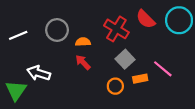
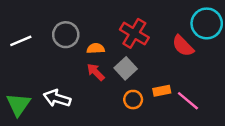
red semicircle: (146, 19) -> (183, 46), moved
gray square: (125, 59) -> (126, 68), moved
pink line: (163, 69) -> (188, 101), moved
white arrow: (39, 73) -> (57, 98), moved

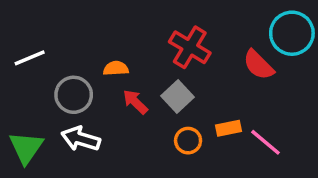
gray circle: (66, 35) -> (74, 95), moved
orange semicircle: (96, 48) -> (116, 68), moved

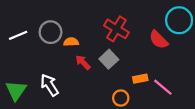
gray circle: (74, 95) -> (51, 32), moved
white arrow: (81, 139) -> (49, 85), turned 40
orange circle: (188, 141) -> (121, 98), moved

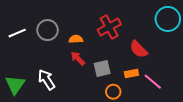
red cross: (116, 29) -> (109, 27), turned 30
red semicircle: (159, 40) -> (139, 49), moved
orange semicircle: (71, 42) -> (76, 39), moved
gray square: (109, 59) -> (102, 68), moved, turned 30

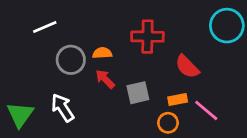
red cross: (109, 27) -> (147, 37), turned 30
gray circle: (48, 30) -> (71, 60), moved
white line: (17, 33) -> (45, 27), moved
orange circle: (113, 92) -> (168, 123), moved

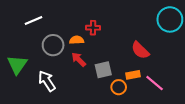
red cross: (147, 37) -> (93, 28), moved, size x0.6
green triangle: (20, 115) -> (17, 65), moved
orange circle: (168, 123) -> (119, 87), moved

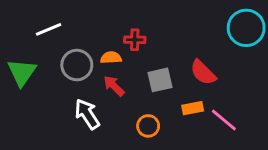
green triangle: (17, 65) -> (22, 72), moved
gray square: (103, 70) -> (160, 80), moved
white arrow: (47, 81) -> (87, 114), moved
orange circle: (119, 87) -> (148, 126), moved

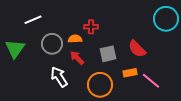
orange circle: (148, 126) -> (100, 85), size x1.6

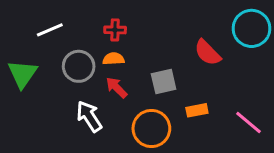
red cross: (91, 27) -> (115, 30), moved
red semicircle: (137, 49) -> (208, 53), moved
pink line: (151, 81) -> (248, 122), moved

